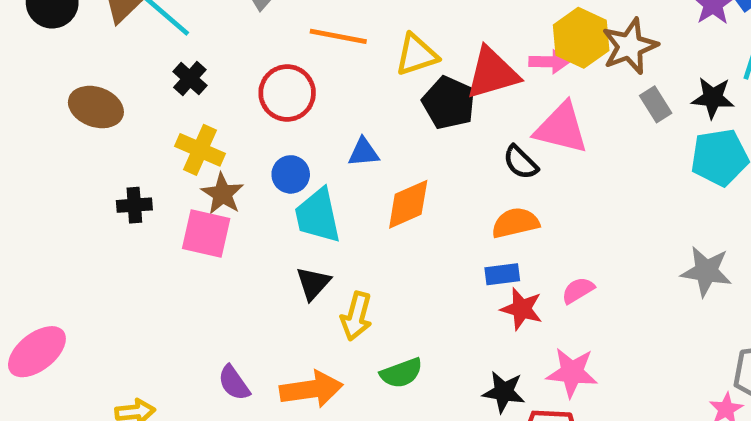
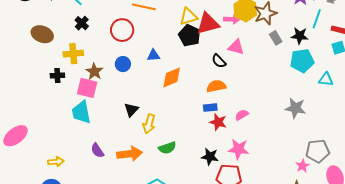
yellow triangle: (416, 55) -> (188, 17), moved
pink triangle: (561, 128) -> (236, 47), size x0.7
yellow cross: (200, 150) -> (73, 54), moved, turned -30
cyan trapezoid: (318, 216) -> (81, 112), moved

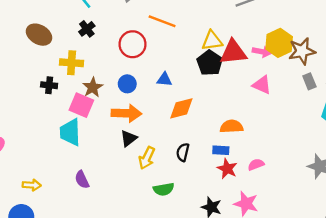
black semicircle: (219, 61) -> (183, 152), moved, turned 49
orange arrow: (130, 154) -> (127, 113), moved

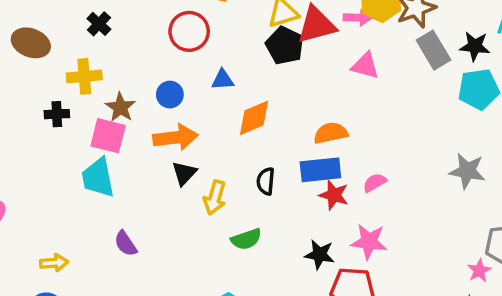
red circle: (133, 44) -> (189, 31), moved
gray rectangle: (309, 81) -> (434, 50), size x1.5
blue rectangle: (221, 150) -> (320, 170), size x1.6

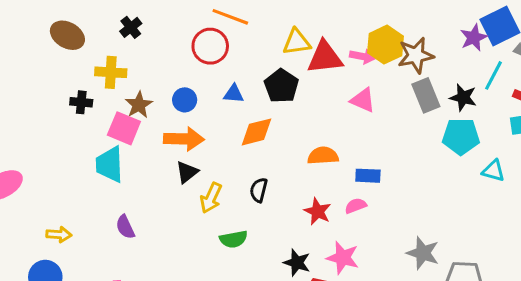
black pentagon: (285, 46) -> (281, 86), moved
blue rectangle: (320, 170) -> (368, 176), moved, size x0.7
gray star: (467, 171) -> (423, 253), moved

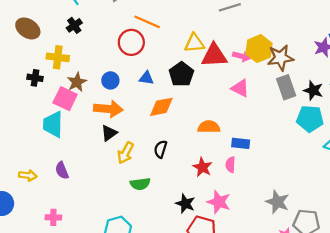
pink semicircle: (356, 206) -> (230, 165), turned -70
yellow arrow: (59, 235) -> (28, 175), moved

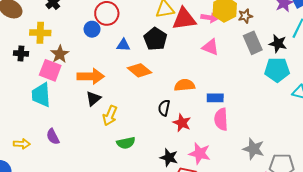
brown star: (280, 58) -> (245, 16), size x0.6
blue circle: (110, 80) -> (92, 29), moved
orange diamond: (161, 107) -> (139, 70), turned 55
black semicircle: (161, 149) -> (164, 108), moved
pink semicircle: (230, 165) -> (221, 119), moved, size x1.5

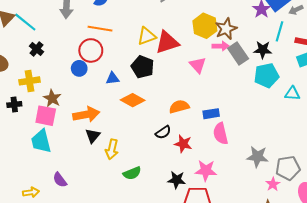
brown star: (245, 16) -> (226, 29), size x1.5
pink arrow: (209, 18) -> (221, 46), moved
pink triangle: (210, 47) -> (198, 65), turned 36
black semicircle: (164, 108) -> (163, 132), turned -126

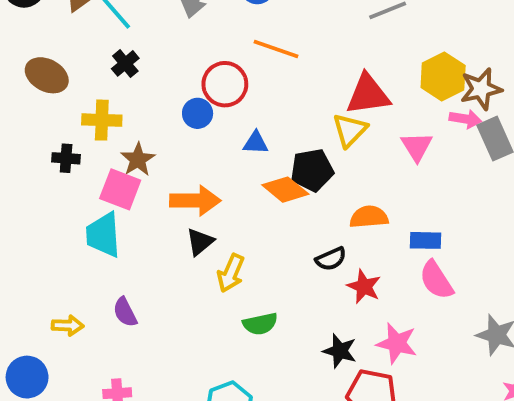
orange line: (100, 29) -> (276, 49), moved
yellow triangle: (147, 36) -> (350, 130), moved, turned -36
black pentagon: (143, 67) -> (312, 170), moved, turned 30
pink semicircle: (221, 133) -> (436, 280), turned -30

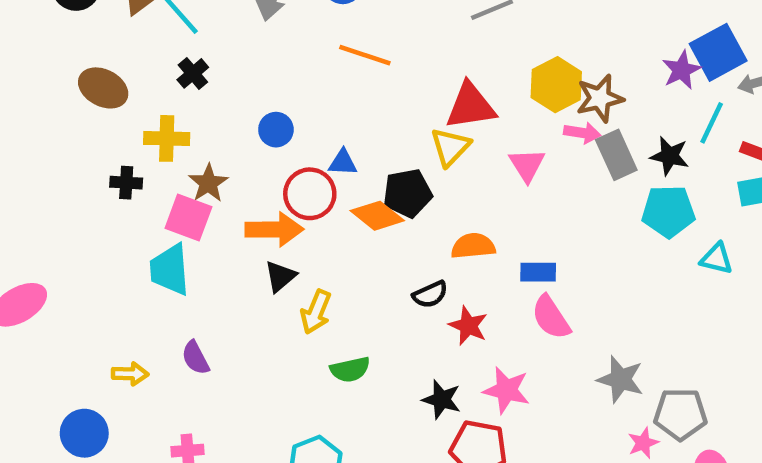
red circle: (225, 84) -> (310, 194), moved

